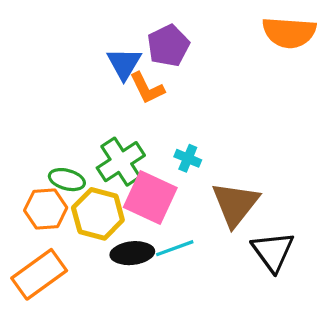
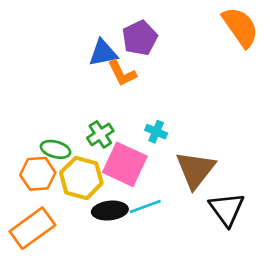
orange semicircle: (289, 32) -> (240, 27), turned -129
blue triangle: (124, 64) -> (103, 53), turned 48
green cross: (121, 162) -> (100, 134), size x0.7

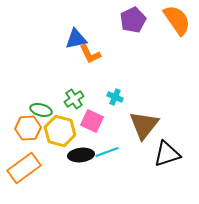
purple pentagon: (140, 38) -> (133, 20), moved
pink square: (125, 164) -> (92, 121), size x0.7
black triangle: (227, 209) -> (167, 154), turned 48

